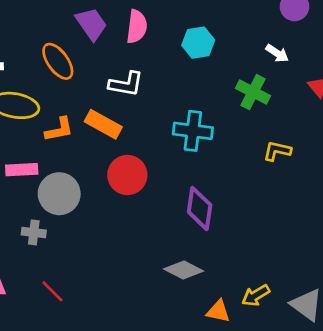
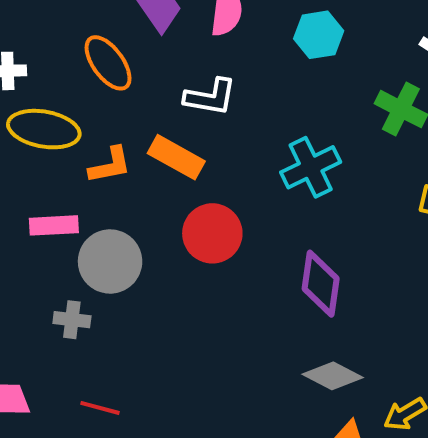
cyan cross: (193, 131) -> (311, 167), turned -33
gray diamond: (184, 270) -> (333, 376), moved
red line: (52, 291) -> (100, 408), turned -30

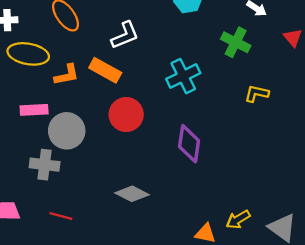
white L-shape: (210, 97) -> (125, 35), turned -32
gray cross: (72, 320) -> (45, 165), size x1.4
gray diamond: (333, 376) -> (132, 194), moved

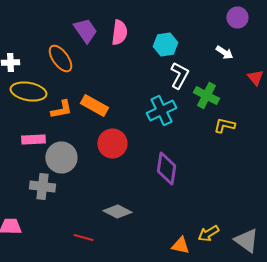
white L-shape: (125, 35) -> (179, 76), moved, turned -40
green cross: (236, 42) -> (206, 96), moved
red line: (61, 216) -> (83, 238), moved

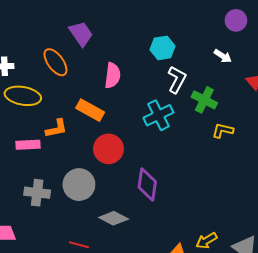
pink semicircle: (119, 32) -> (113, 75), moved
orange L-shape: (61, 110) -> (57, 128), moved
gray circle: (61, 158) -> (79, 185), moved
purple diamond: (166, 168) -> (147, 185), moved

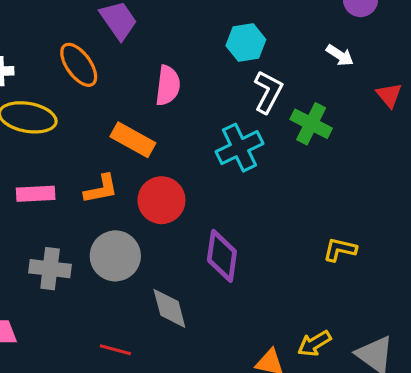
orange L-shape: (57, 128) -> (101, 189), moved
yellow L-shape: (223, 131) -> (340, 250), moved
gray diamond: (114, 218) -> (169, 308), turned 48

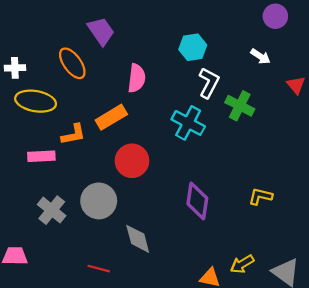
orange rectangle: (133, 140) -> (111, 117), turned -60
cyan cross: (239, 148) -> (188, 123), turned -36
orange L-shape: (101, 189) -> (73, 134), moved
purple diamond: (222, 256) -> (197, 201), moved
gray cross: (50, 269) -> (52, 210), turned 32

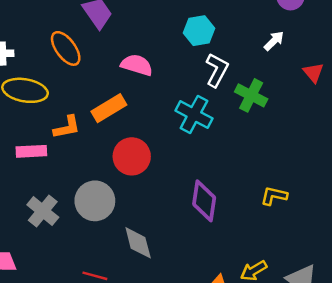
white arrow: (260, 56) -> (274, 41), turned -78
pink semicircle: (137, 78) -> (137, 65), turned -80

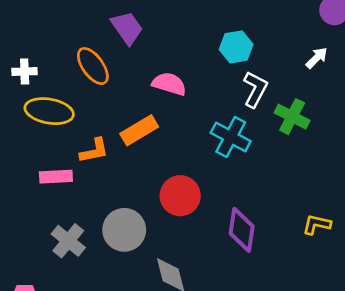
red circle: (132, 156) -> (180, 196), moved

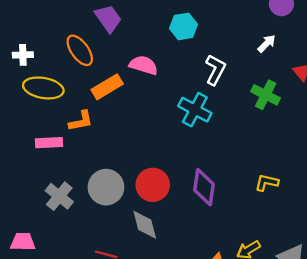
cyan hexagon: (236, 47) -> (183, 26), moved
green cross: (292, 117) -> (266, 95), moved
orange rectangle: (139, 130) -> (107, 87), moved
red circle: (180, 196) -> (153, 185), moved

